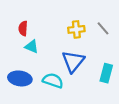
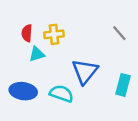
yellow cross: (76, 29) -> (54, 34), moved
cyan triangle: (32, 46) -> (37, 54), turned -40

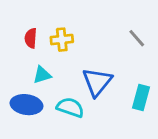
cyan triangle: (37, 54) -> (42, 75), moved

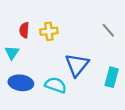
cyan triangle: (42, 75) -> (12, 53), moved, turned -40

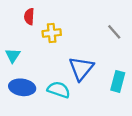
red semicircle: (24, 30) -> (29, 16), moved

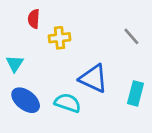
blue triangle: (81, 68) -> (93, 78), turned -44
blue ellipse: (22, 87) -> (26, 100), turned 30

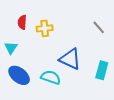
red semicircle: (34, 19) -> (22, 22), moved

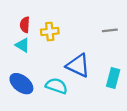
gray line: (99, 27) -> (110, 30), turned -56
cyan triangle: (11, 48) -> (23, 45), moved, turned -32

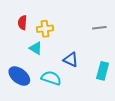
cyan triangle: (23, 45) -> (36, 48), moved
blue triangle: (78, 66) -> (71, 60), size x0.7

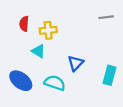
gray line: (99, 28) -> (106, 17), moved
blue triangle: (71, 60) -> (76, 63), turned 49

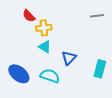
red semicircle: (24, 24) -> (29, 16), moved, turned -48
cyan triangle: (38, 51) -> (45, 47), moved

